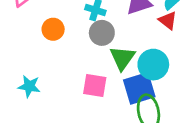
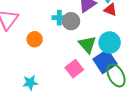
gray circle: (102, 33) -> (71, 21), moved
pink square: (95, 85) -> (74, 69), turned -30

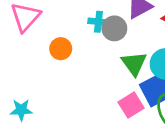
pink square: (74, 69) -> (131, 105), moved
cyan star: (30, 83) -> (21, 110), moved

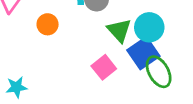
pink square: (131, 105) -> (104, 67), moved

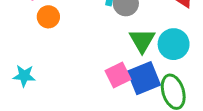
orange circle: (48, 24) -> (48, 17), moved
blue square: (143, 53) -> (144, 78), moved

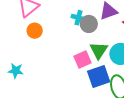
pink square: (118, 75) -> (83, 59), moved

